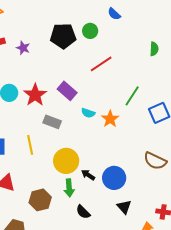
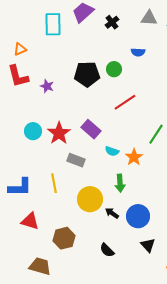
blue semicircle: (114, 14) -> (138, 52), turned -40
green arrow: (69, 188) -> (120, 183), moved

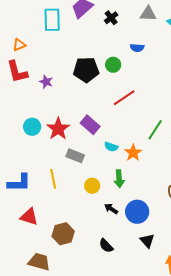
yellow circle: (90, 199) -> (92, 186), moved, size x0.6

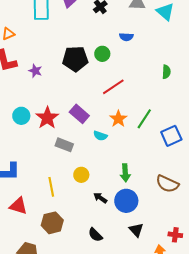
orange star: (133, 153) -> (118, 119), moved
yellow line: (53, 179) -> (51, 187), moved
green arrow: (119, 179) -> (125, 173), moved

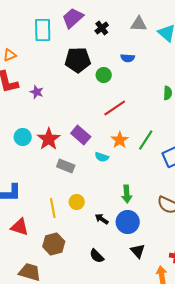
black pentagon: (75, 59) -> (78, 60), moved
yellow circle: (81, 175) -> (77, 202), moved

